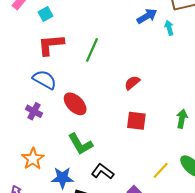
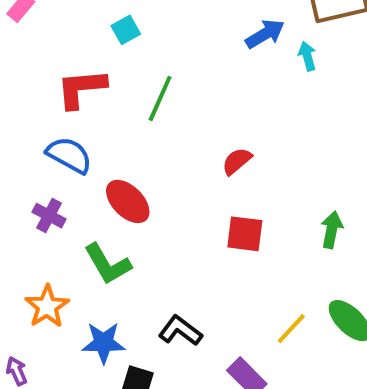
cyan square: (46, 14) -> (126, 30), moved
green L-shape: (80, 144) -> (108, 264), moved

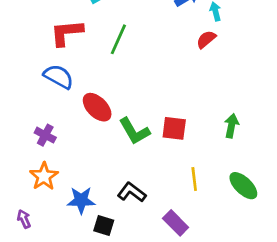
red semicircle: (237, 161) -> (206, 39), moved
purple cross: (49, 216) -> (45, 135), moved
green L-shape: (108, 264) -> (134, 131), moved
yellow line: (291, 329) -> (194, 179), moved, turned -50

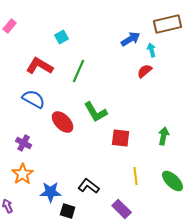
red L-shape: (66, 33) -> (40, 66), turned 36
green L-shape: (134, 131) -> (96, 112), moved

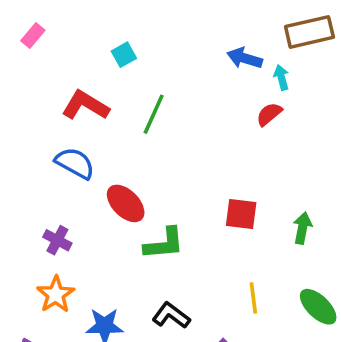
blue arrow: (131, 39) -> (245, 58), turned -132
green L-shape: (96, 112) -> (164, 244), moved, turned -65
red square: (121, 138) -> (241, 214), moved

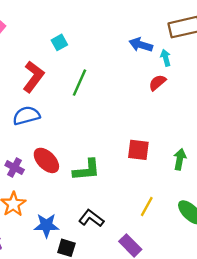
red L-shape: (85, 105) -> (33, 77), turned 96
blue semicircle: (75, 163) -> (26, 116), turned -44
red ellipse: (126, 203) -> (46, 160), moved
yellow line: (253, 298) -> (147, 206), turned 36

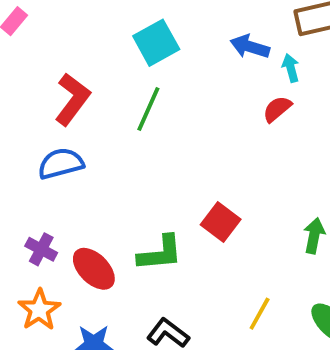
cyan square: (59, 42) -> (156, 43), moved, size x1.6
red square: (138, 150) -> (221, 222), moved, turned 30
red ellipse: (46, 160) -> (94, 269), moved

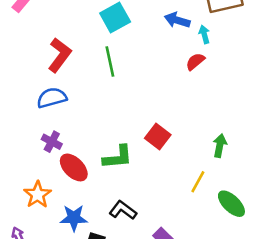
green line: (148, 109) -> (110, 62), turned -36
purple cross: (41, 249) -> (52, 142), moved
yellow line: (260, 314) -> (198, 182), moved

